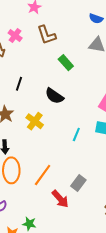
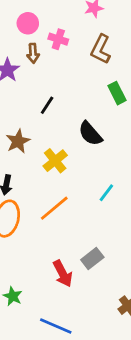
pink cross: (15, 35) -> (58, 39), turned -32
brown L-shape: (47, 35) -> (101, 49), turned 30
orange line: (43, 175) -> (54, 208), moved

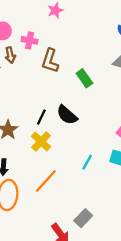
brown L-shape: (101, 49) -> (50, 61), moved
black line: (47, 105) -> (41, 117), moved

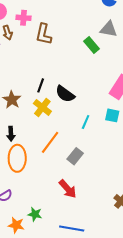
green rectangle: (84, 78) -> (92, 45), moved
black semicircle: (67, 115) -> (65, 94), moved
gray rectangle: (83, 218) -> (75, 156), moved

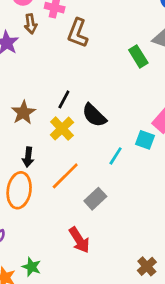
cyan square: (112, 115) -> (145, 140), moved
black arrow: (11, 134) -> (28, 157), moved

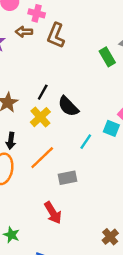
brown arrow: (31, 24) -> (24, 32), moved, turned 98
gray rectangle: (95, 199) -> (67, 178), turned 30

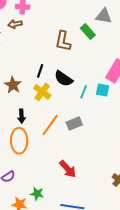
brown L-shape: (56, 36) -> (63, 41), moved
cyan line: (86, 142) -> (84, 92), moved
gray rectangle: (67, 178) -> (74, 124), moved

